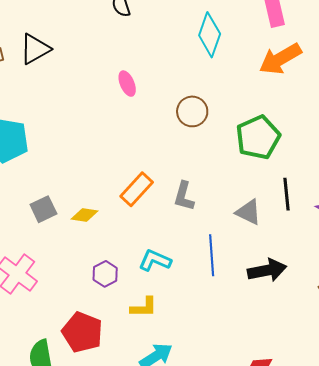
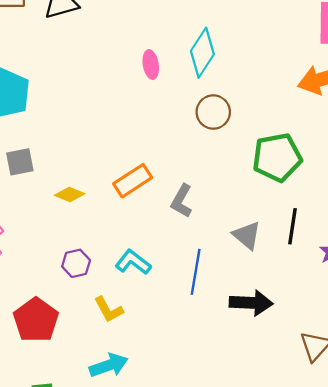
cyan diamond: (210, 35) -> (202, 53), moved
gray square: (43, 209) -> (20, 162), moved
yellow L-shape: (144, 307) -> (109, 310), turned 48

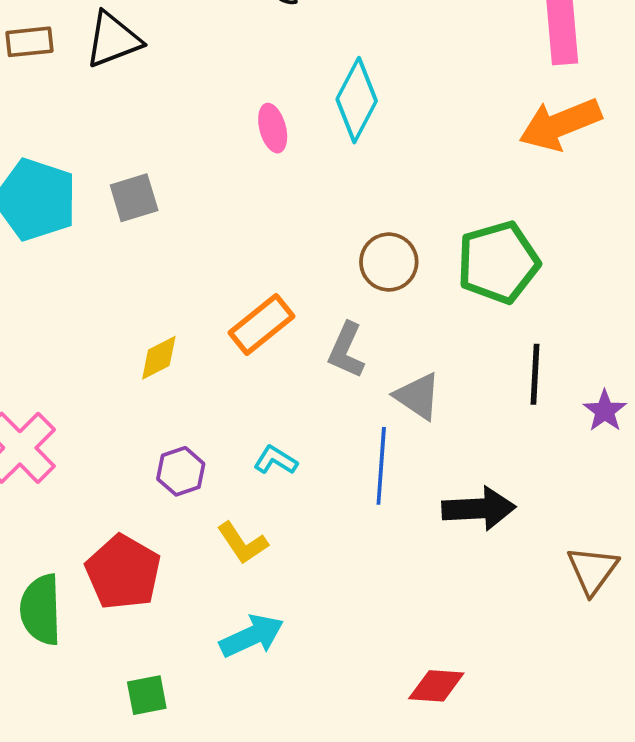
brown circle: (213, 112) -> (389, 262), moved
gray square: (20, 162) -> (134, 198), moved
yellow diamond: (70, 194) -> (159, 358), turned -44
gray triangle: (247, 235) -> (418, 396), moved
cyan L-shape: (133, 262) -> (276, 460), size x0.7

